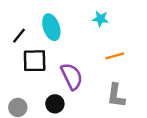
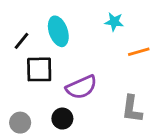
orange line: (115, 56) -> (139, 52), moved
purple semicircle: (72, 76) -> (81, 87), turned 92

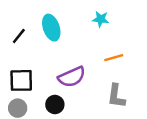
orange line: (139, 52) -> (114, 58), moved
black square: (39, 69) -> (21, 80), moved

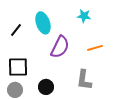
purple semicircle: (72, 77) -> (60, 47), moved, turned -40
gray L-shape: (116, 96) -> (84, 80), moved

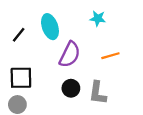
black circle: (46, 87) -> (71, 88), moved

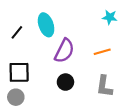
cyan star: (98, 18) -> (110, 17), moved
gray L-shape: (98, 93) -> (104, 86), moved

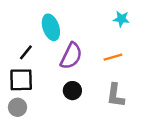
black line: (17, 32) -> (26, 52), moved

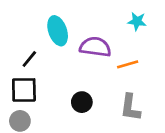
purple semicircle: (71, 56) -> (95, 47), moved, turned -108

